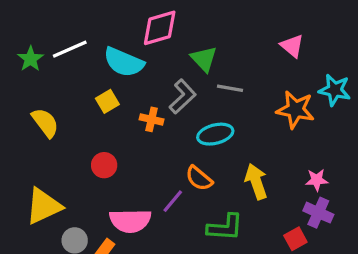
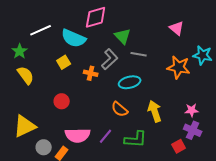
green star: (31, 59) -> (20, 51), moved
purple line: (173, 201) -> (106, 136), moved

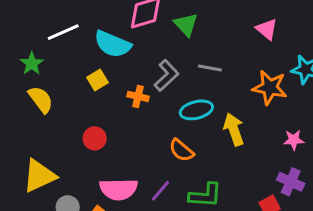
green triangle: (123, 36) -> (186, 25), moved
pink star: (192, 110) -> (294, 140), moved
yellow arrow: (155, 111) -> (234, 129), moved

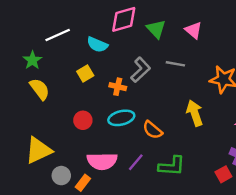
pink triangle: (267, 29) -> (193, 30), moved
cyan semicircle: (113, 44) -> (97, 45), size x0.7
cyan ellipse: (196, 110) -> (121, 118), moved

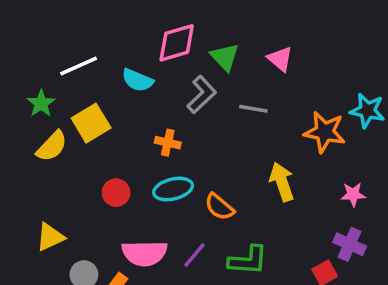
gray L-shape: (141, 70) -> (202, 95), moved
yellow square: (85, 73) -> (91, 123), moved, size x1.5
yellow semicircle: (40, 89) -> (52, 146), turned 80
yellow triangle: (38, 150) -> (50, 237), size x0.7

